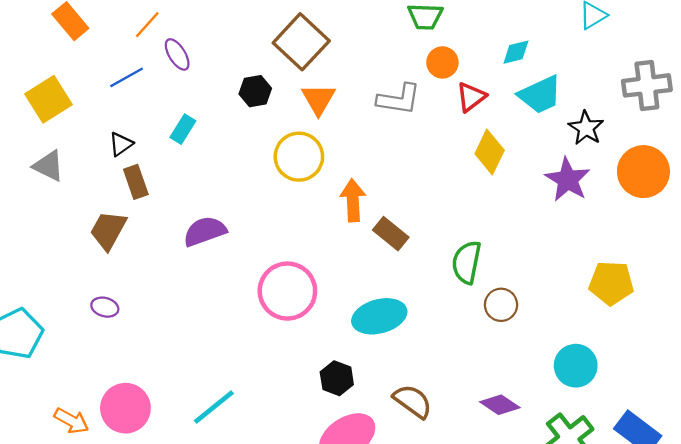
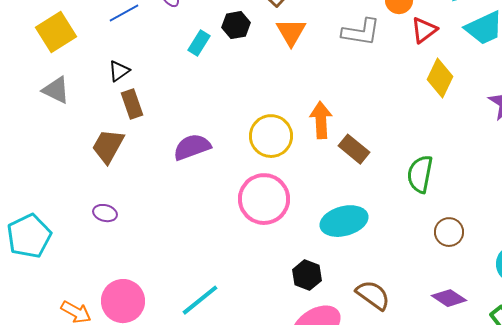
cyan rectangle: (183, 129) -> (199, 43), moved
yellow circle: (299, 157) -> (271, 136), moved
brown circle: (501, 305) -> (449, 232), moved

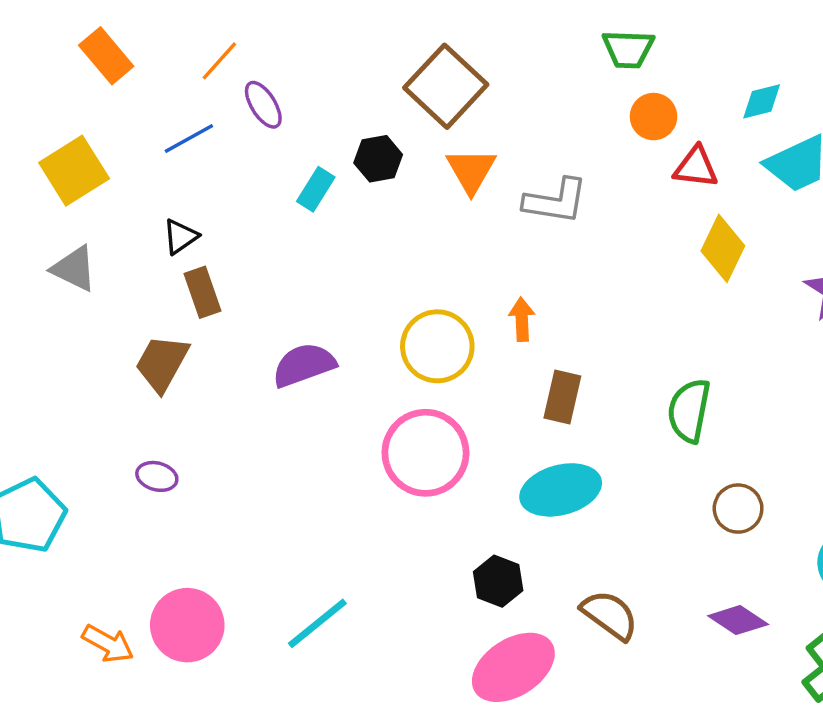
red triangle: (424, 30) -> (696, 167), turned 44
gray L-shape: (361, 32) -> (556, 201), moved
orange arrow: (321, 120) -> (522, 319), size x0.7
brown rectangle: (354, 149) -> (562, 397), moved, turned 64

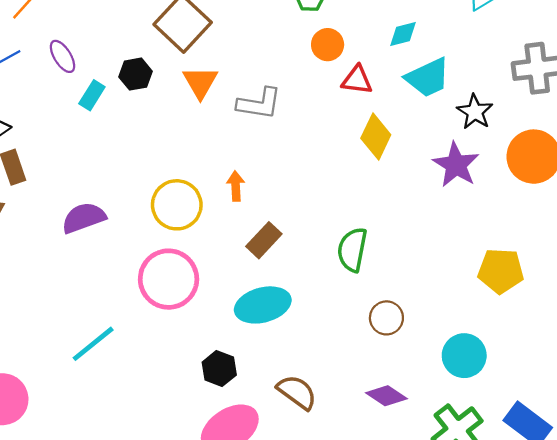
purple ellipse: (263, 105) -> (62, 56), moved
brown rectangle: (562, 397) -> (264, 240), turned 30
cyan line: (317, 623) -> (93, 344), moved

